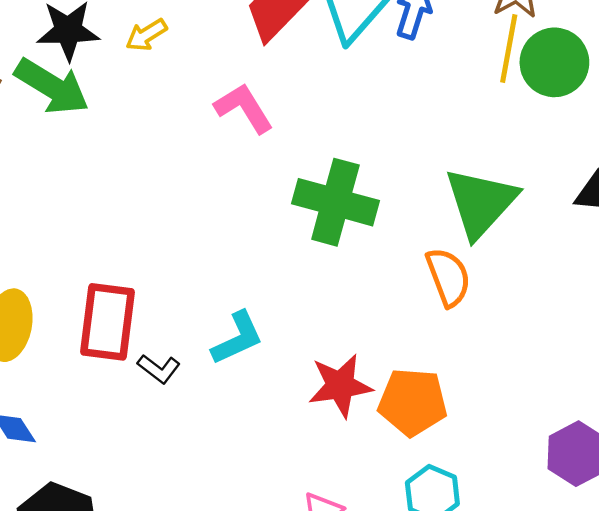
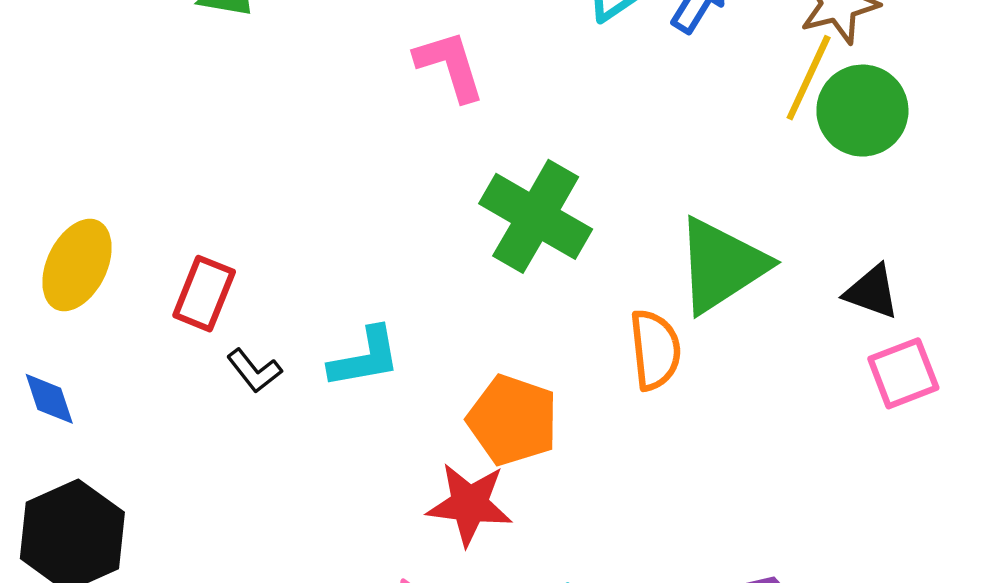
red rectangle: (108, 322) -> (204, 294), size x0.7
red star: (340, 386) -> (469, 504), moved
orange pentagon: (413, 402) -> (513, 420), moved

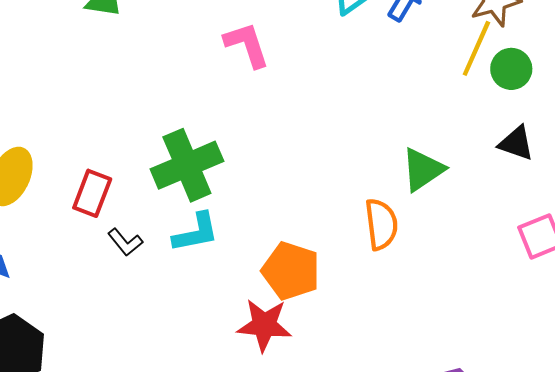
green circle: (862, 111) -> (511, 69), size x0.7
green cross: (536, 216) -> (187, 165), moved, turned 38
green triangle: (721, 265) -> (423, 169), size x0.7
black triangle: (872, 292) -> (516, 143), moved

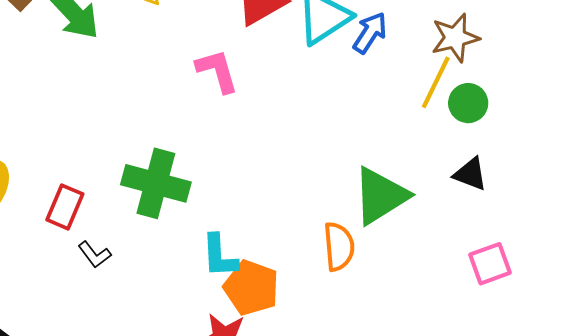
green cross: (187, 165) -> (156, 183), turned 36
green triangle: (423, 169) -> (380, 196), size x1.4
cyan L-shape: (196, 233) -> (219, 256), moved, turned 96

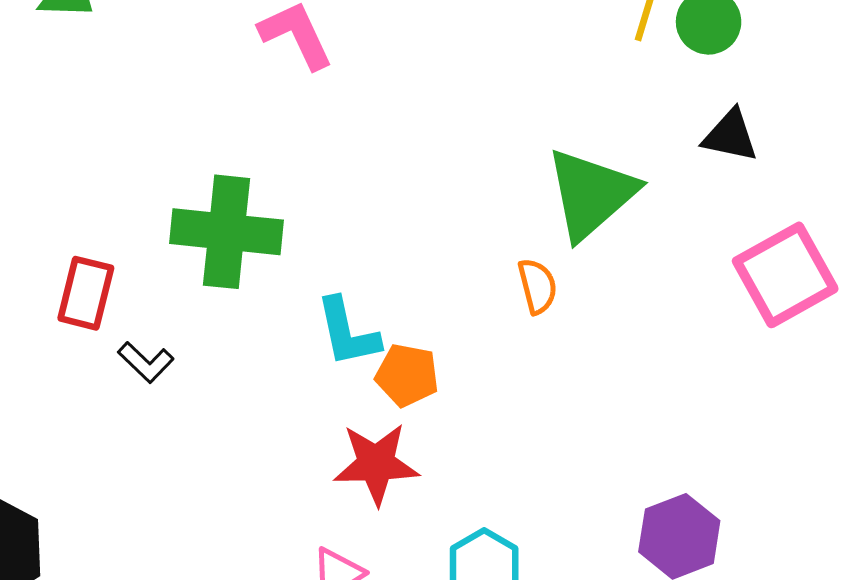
orange semicircle: (339, 246) -> (537, 286), size x0.7
pink square: (490, 264) -> (785, 275), size x1.4
orange pentagon: (251, 288) -> (407, 375), size x0.7

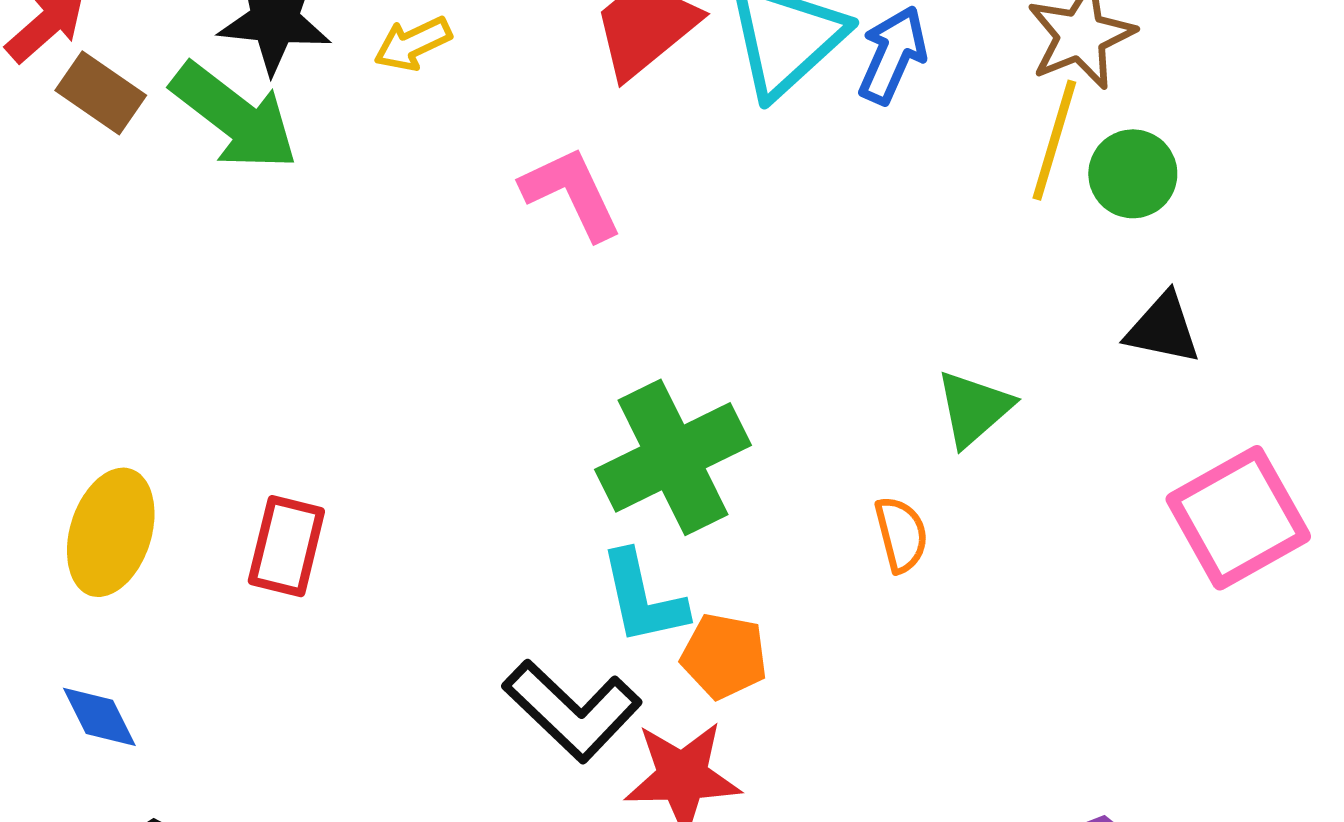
green triangle: (591, 194) -> (974, 408), size x0.6
green cross: (227, 232) -> (673, 457), moved, turned -32
black L-shape: (146, 362) -> (572, 711), moved, size x1.8

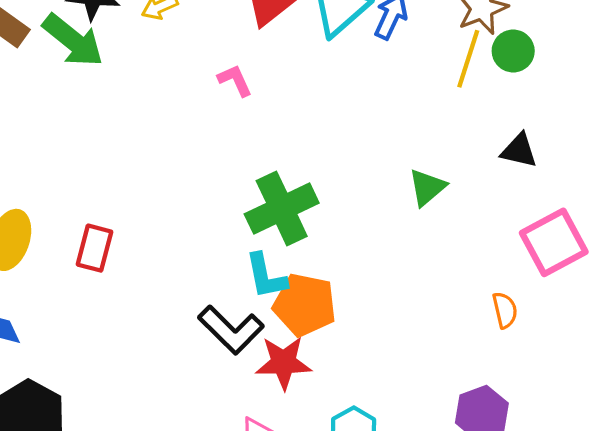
green circle: (1133, 174) -> (513, 51), moved
pink L-shape: (572, 193) -> (235, 80), size x0.7
orange semicircle: (901, 534) -> (505, 310), moved
orange pentagon: (724, 656) -> (305, 305), size x1.5

